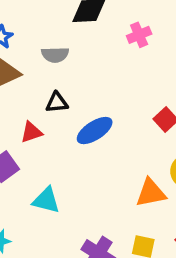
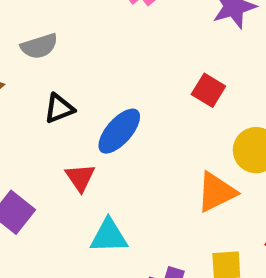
red triangle: (31, 132) -> (80, 178), moved, turned -30
cyan triangle: (46, 200) -> (109, 236), moved

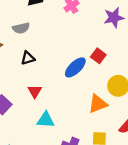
blue ellipse: (119, 131) -> (75, 67), moved

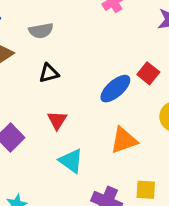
orange triangle: (98, 104) -> (124, 140), moved
cyan triangle: (46, 120) -> (71, 161), turned 30

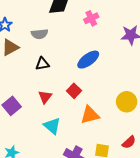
red square: (148, 73) -> (74, 91), moved
blue ellipse: (115, 89) -> (88, 60), moved

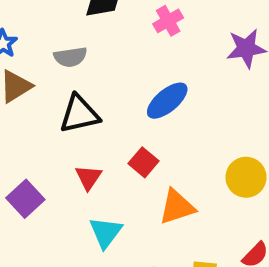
black triangle: (42, 64) -> (79, 114), size x1.5
cyan triangle: (52, 126) -> (106, 232), turned 30

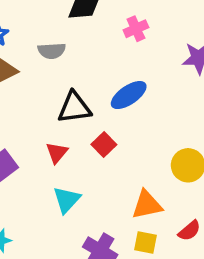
black triangle: (79, 114) -> (74, 108), moved
orange triangle: (177, 207) -> (147, 205), moved

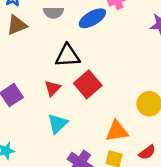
blue ellipse: (129, 95) -> (92, 18), moved
red square: (104, 144) -> (88, 84), size x1.5

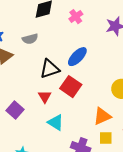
blue ellipse: (92, 18) -> (77, 57), moved
cyan triangle: (58, 124) -> (56, 122), turned -30

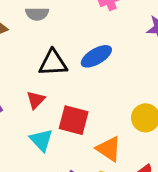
red square: (71, 87) -> (74, 120), moved, turned -35
orange triangle: (102, 116) -> (109, 149), turned 42

